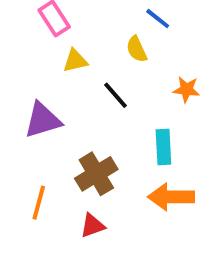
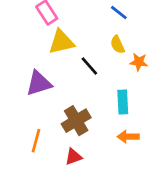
yellow semicircle: (137, 49) -> (117, 45), moved
yellow triangle: (75, 61) -> (61, 42), size x1.5
orange arrow: (171, 197) -> (128, 137), size x0.7

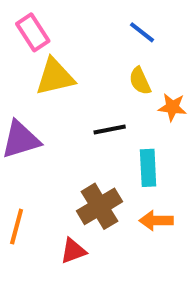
black line: (89, 66) -> (110, 129), moved, turned -60
brown cross: (76, 121) -> (100, 206), moved

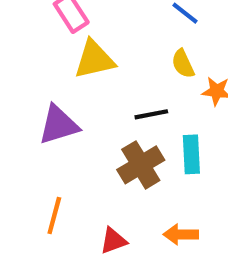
brown cross: (100, 206) -> (141, 165), moved
orange arrow: (156, 221) -> (181, 234), moved

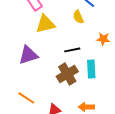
yellow semicircle: (183, 64) -> (78, 17), moved
orange line: (54, 216) -> (26, 98), turned -72

